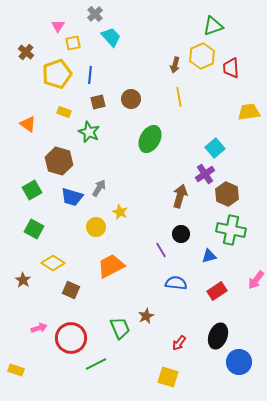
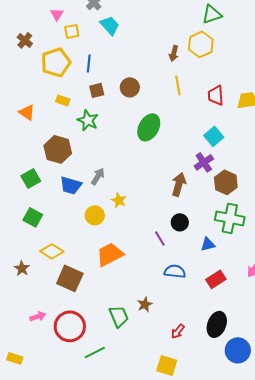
red trapezoid: (231, 68) -> (216, 95), moved
brown square: (71, 290) -> (70, 278), size x1.5

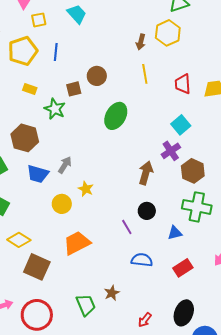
brown square: (97, 90) -> (74, 89), moved

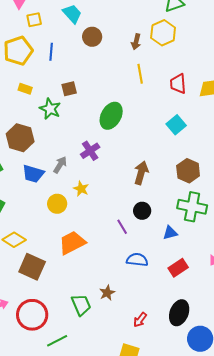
brown circle: (97, 76) -> (92, 37), moved
purple cross: (171, 151) -> (90, 151), moved

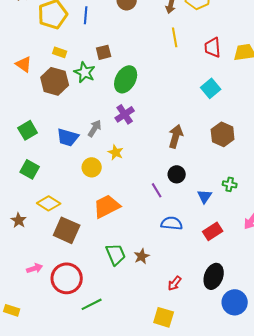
green ellipse: (111, 116) -> (126, 79), moved
brown hexagon: (20, 138) -> (55, 81), moved
green cross: (192, 207) -> (230, 184), moved, size x0.5
blue triangle: (170, 233) -> (205, 196), turned -42
green trapezoid: (81, 305) -> (116, 254), moved

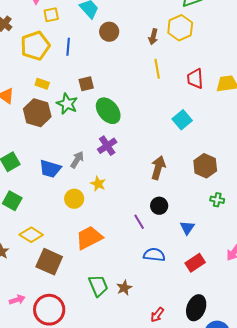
green ellipse: (126, 79) -> (108, 111), turned -68
cyan square: (211, 88) -> (182, 120), moved
green cross: (230, 184) -> (217, 200), moved

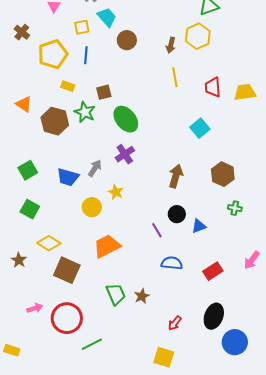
yellow square: (51, 15) -> (82, 27), moved
yellow rectangle: (42, 84) -> (68, 86), moved
blue triangle: (187, 228) -> (199, 226), moved, turned 35

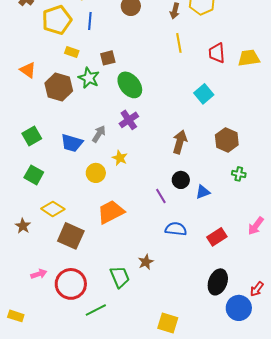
green trapezoid: (116, 294) -> (120, 277), moved
red arrow: (175, 323) -> (257, 289), moved

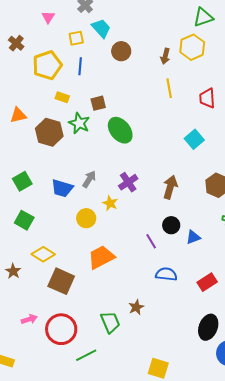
orange triangle: (28, 70) -> (18, 115), turned -48
purple cross: (129, 120) -> (128, 182), moved

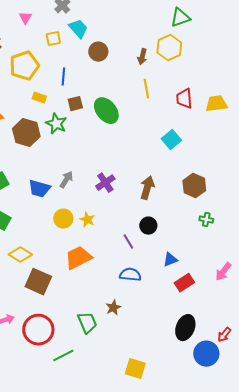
blue line: (80, 66) -> (63, 77), moved
green ellipse: (120, 130) -> (106, 111), moved
yellow star: (110, 203) -> (87, 220), moved
blue triangle: (193, 237) -> (170, 260), moved
blue semicircle: (166, 274) -> (130, 275), moved

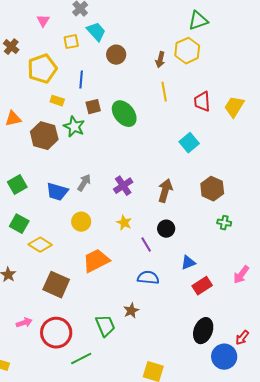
yellow trapezoid: (216, 104) -> (234, 107), turned -50
yellow star: (87, 220) -> (124, 223), moved
yellow diamond: (20, 255) -> (40, 245), moved

